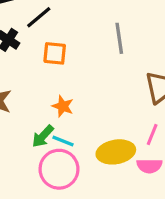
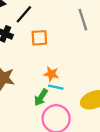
cyan line: (63, 141) -> (56, 87), moved

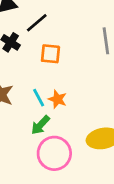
cyan line: (56, 87) -> (39, 98), moved, turned 40

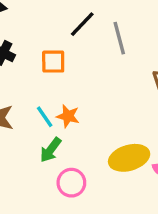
black line: (37, 23) -> (82, 24), moved
pink circle: (54, 153) -> (71, 183), size x0.7

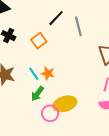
orange square: (53, 62) -> (39, 41), turned -35
yellow ellipse: (129, 158) -> (65, 104), moved

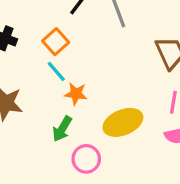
cyan line: (34, 74) -> (56, 71), moved
yellow ellipse: (65, 104) -> (123, 122), moved

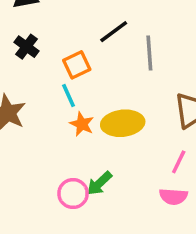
yellow ellipse: (123, 122) -> (123, 123), moved
green arrow: (62, 129) -> (99, 183), moved

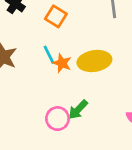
orange square: (77, 65) -> (56, 16), turned -30
cyan line: (69, 96) -> (49, 55), moved

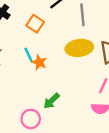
yellow ellipse: (94, 61) -> (79, 48), moved
pink circle: (58, 119) -> (31, 119), moved

